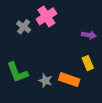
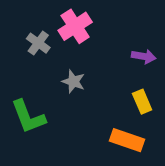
orange rectangle: (69, 80) -> (127, 140), moved
gray star: (45, 81) -> (73, 82), moved

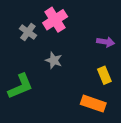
green L-shape: (28, 117) -> (21, 86), turned -92

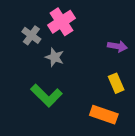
gray star: (54, 60) -> (55, 57), moved
green L-shape: (21, 86) -> (46, 95), moved, turned 68

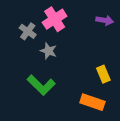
purple arrow: (117, 46) -> (105, 20), moved

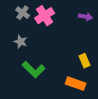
gray cross: (28, 31) -> (23, 13), moved
gray star: (48, 51) -> (21, 42), moved

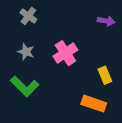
pink cross: (45, 16) -> (65, 53), moved
green L-shape: (34, 70) -> (25, 86), moved

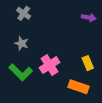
pink cross: (65, 53) -> (50, 65), moved

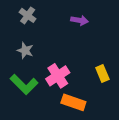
purple arrow: (89, 17) -> (79, 20), moved
orange rectangle: (78, 87) -> (73, 102), moved

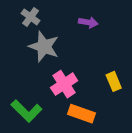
gray star: (25, 50) -> (44, 47), moved, size x1.6
green L-shape: (24, 84) -> (26, 111), moved

